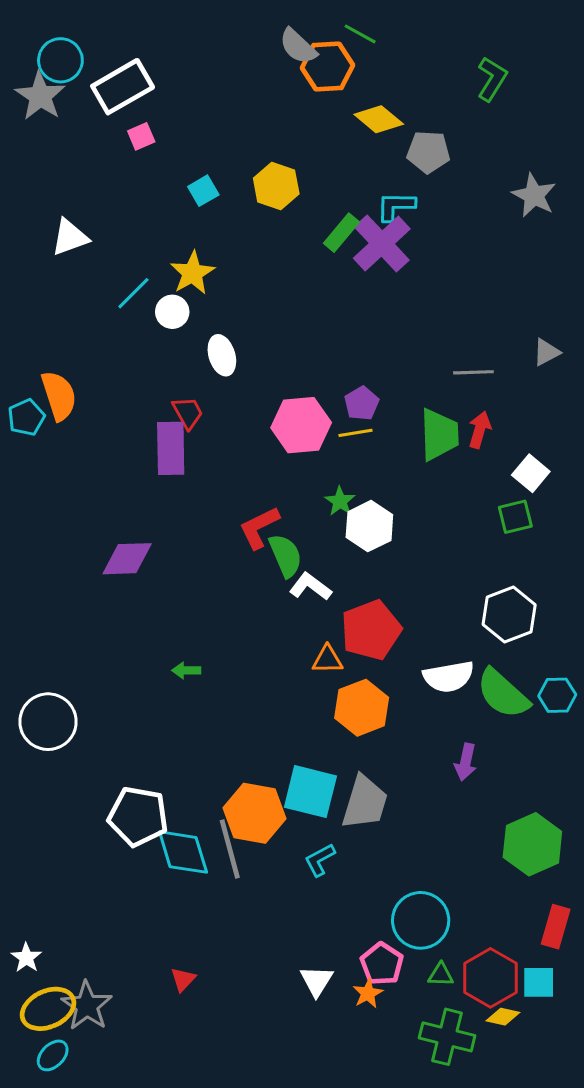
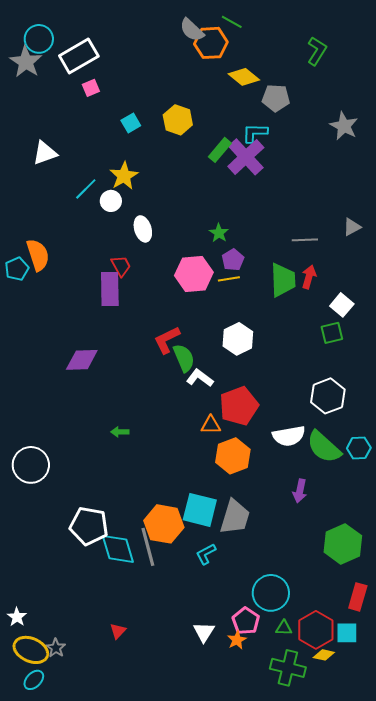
green star: (340, 501) -> (219, 233), moved
gray star: (87, 1006) -> (56, 648), size x0.6
yellow ellipse: (48, 1009) -> (31, 650), turned 48

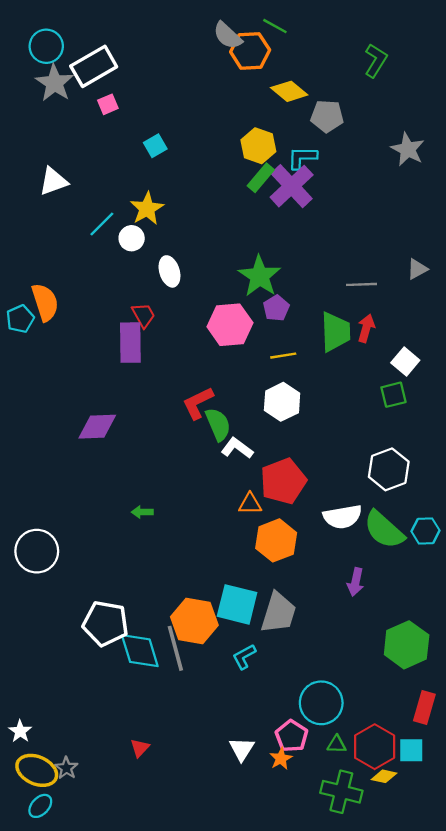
gray star: (26, 62) -> (55, 83), moved
yellow hexagon: (178, 120) -> (258, 146), moved
green star: (219, 233) -> (260, 276), size x1.8
yellow line: (229, 279) -> (283, 356), moved

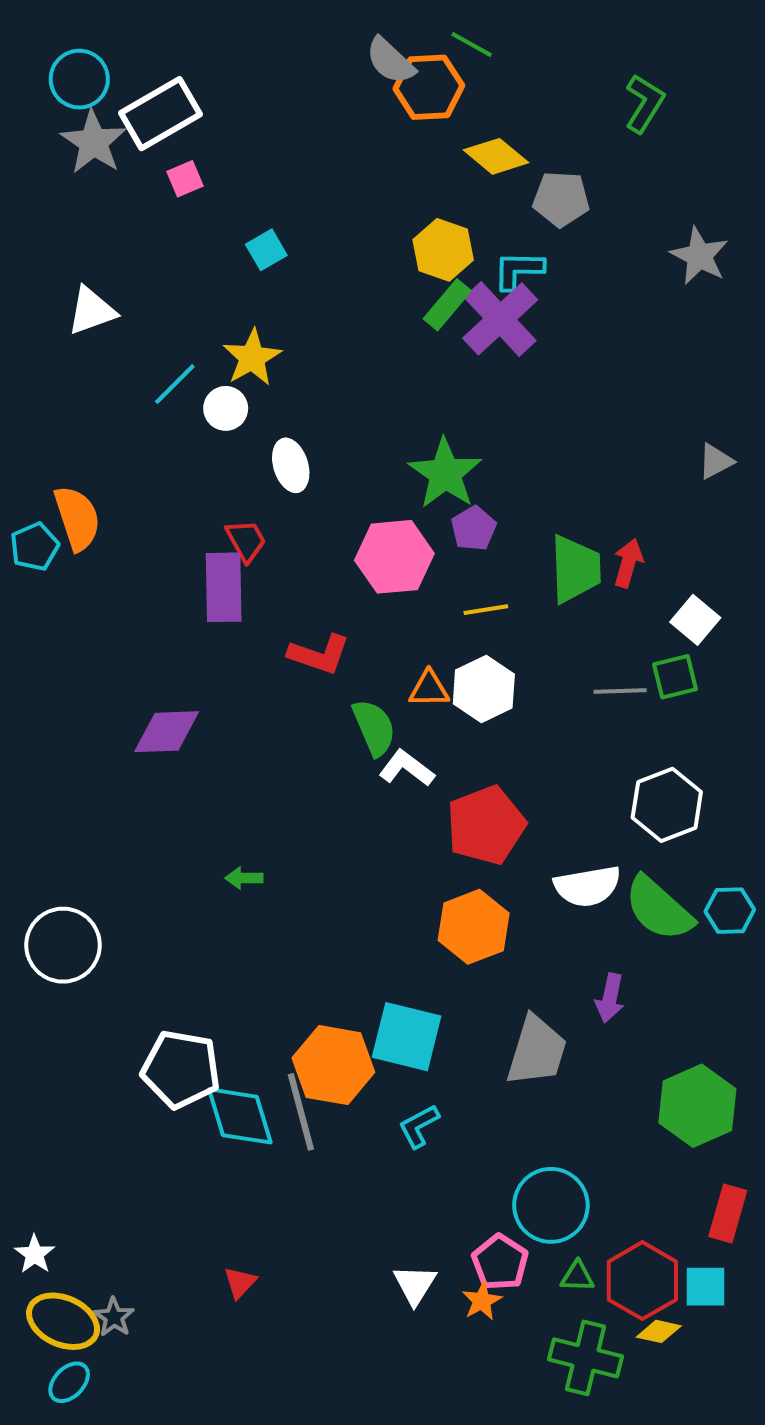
gray line: (361, 284) -> (620, 691), moved
red L-shape: (198, 403) -> (319, 654), moved, turned -135
orange triangle: (250, 504) -> (429, 689), moved
gray trapezoid: (279, 613) -> (537, 1051), moved

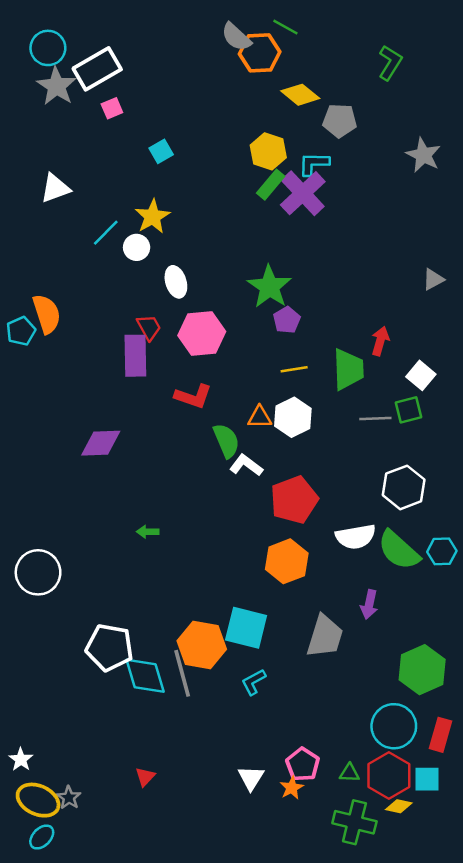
pink hexagon: (394, 557) -> (202, 334), moved
green trapezoid: (575, 569) -> (348, 369), moved
cyan circle: (551, 1205) -> (394, 726), moved

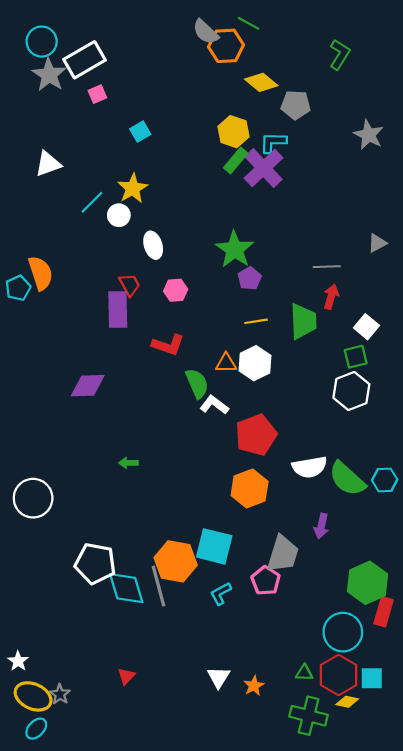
pink hexagon: (202, 334) -> (176, 290), size x0.6
gray line: (375, 418) -> (327, 267), moved
white hexagon: (404, 487) -> (351, 391), moved
red rectangle: (441, 735) -> (384, 612), moved
pink pentagon: (303, 764) -> (266, 581), moved

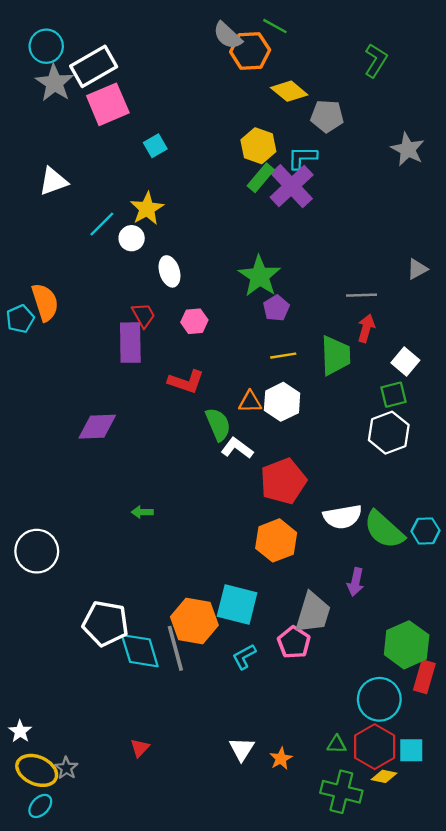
pink square: (97, 94) -> (108, 104), size x2.0

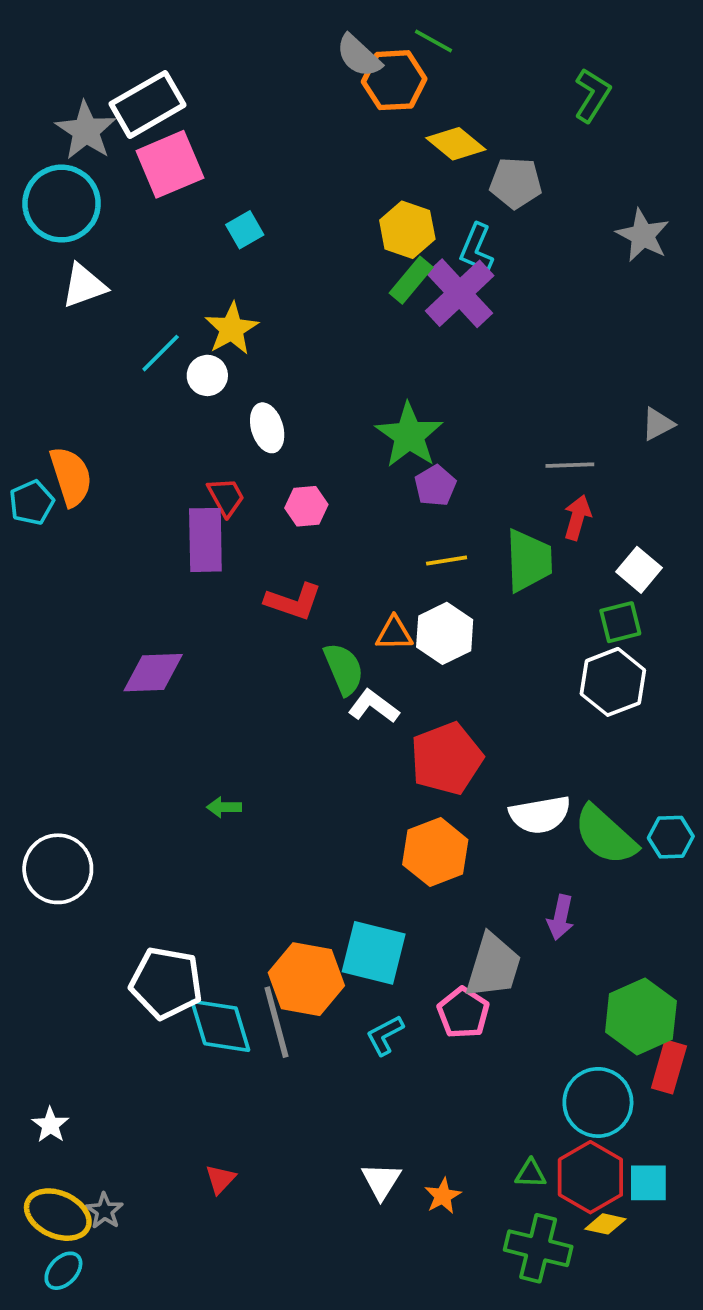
cyan circle: (46, 46) -> (62, 204), moved, size x1.4
cyan L-shape: (302, 158) -> (476, 248), turned -68
white star: (20, 731) -> (50, 1125), moved

